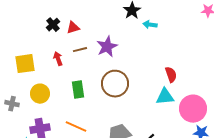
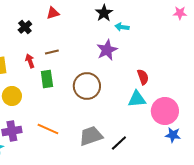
red triangle: (73, 28) -> (53, 13), moved
purple star: (107, 47) -> (107, 50), moved
green rectangle: (78, 90) -> (47, 79), moved

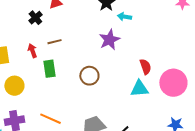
black cross: (25, 27) -> (35, 18), moved
brown circle: (87, 86) -> (89, 76), size x0.7
pink circle: (165, 111) -> (173, 83), moved

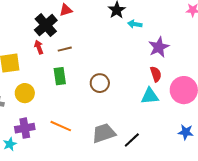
black cross: (35, 18) -> (46, 25), size x1.6
purple star: (109, 40) -> (159, 47), moved
red arrow: (32, 51) -> (39, 47), moved

